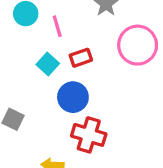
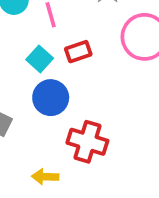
blue circle: (73, 97) -> (51, 98), moved

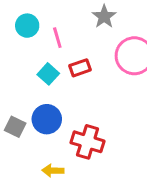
blue circle: (51, 98) -> (47, 119), moved

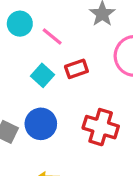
pink line: (57, 38) -> (52, 37), turned -35
red cross: (88, 142) -> (101, 127), moved

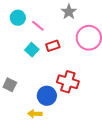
blue circle: (41, 124) -> (47, 96), moved

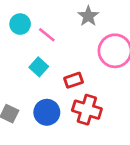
red rectangle: (53, 46) -> (74, 80), moved
blue circle: (47, 96) -> (47, 112), moved

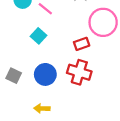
red rectangle: (74, 80) -> (82, 44), moved

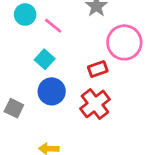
red cross: (79, 72) -> (95, 104), turned 35
blue circle: (45, 74) -> (52, 91), moved

